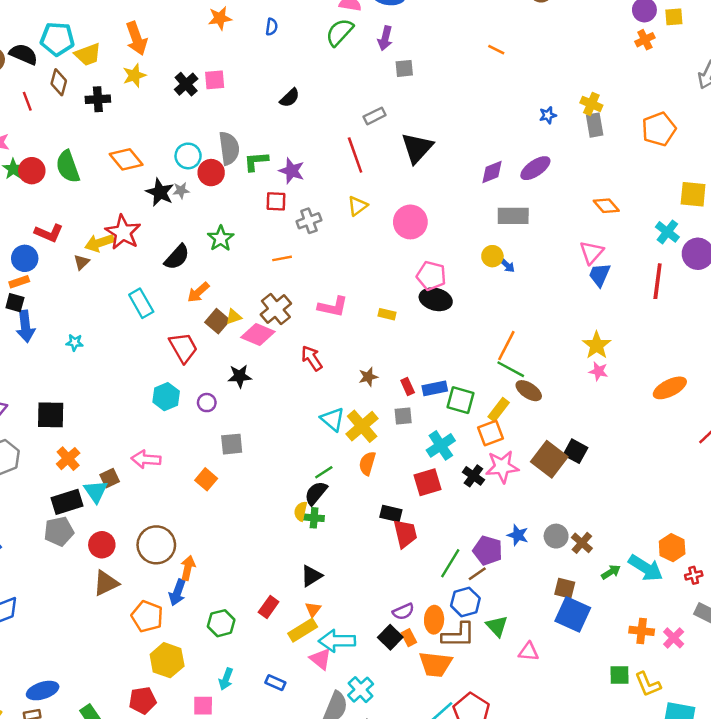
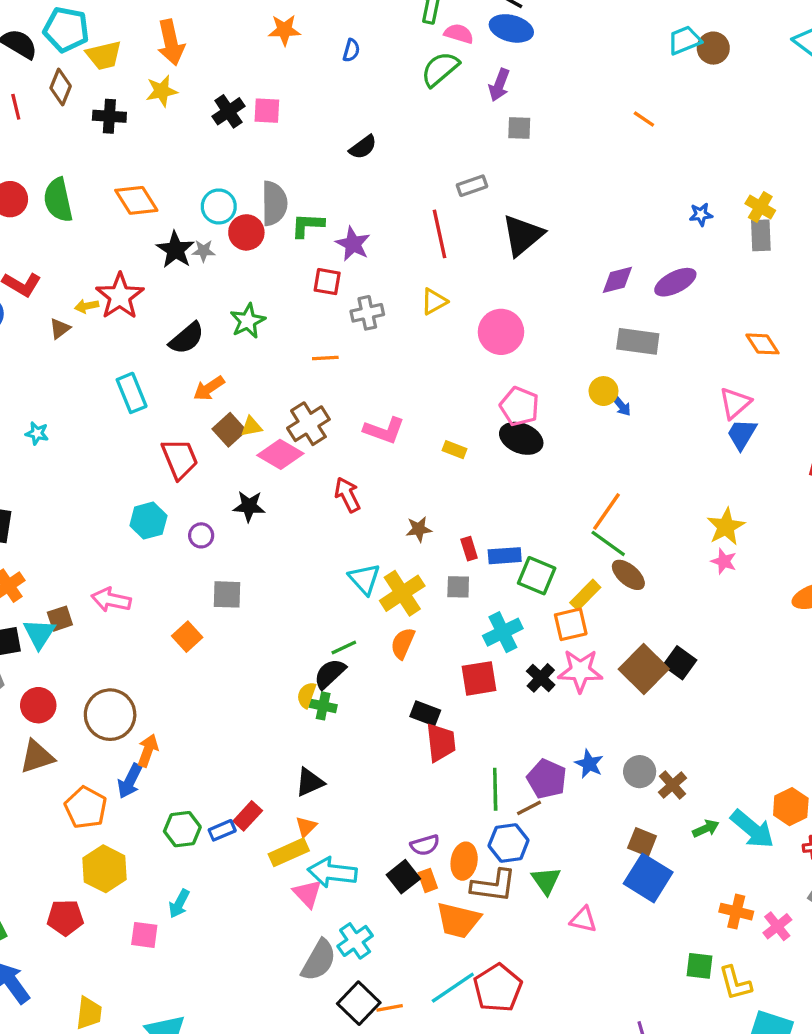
yellow arrow: (99, 243) -> (87, 306), size x0.6
green line: (450, 563) -> (495, 789), turned -40
blue rectangle: (275, 683) -> (222, 830), moved, turned -54

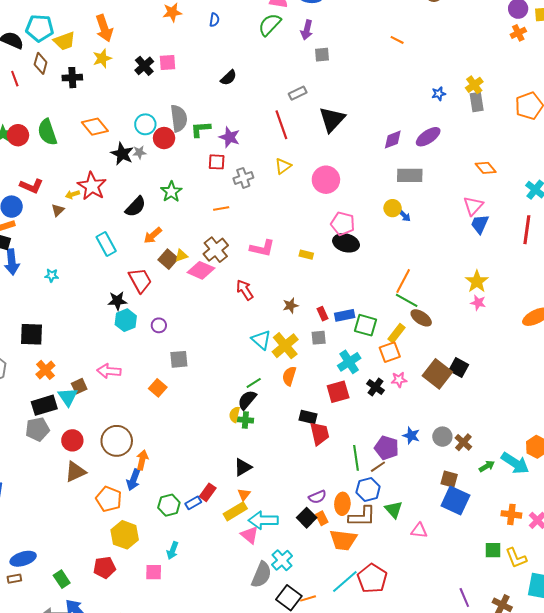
yellow cross: (760, 207) -> (474, 85), turned 30
black star: (249, 506) -> (117, 301), moved
pink star: (580, 671) -> (399, 380), size x0.6

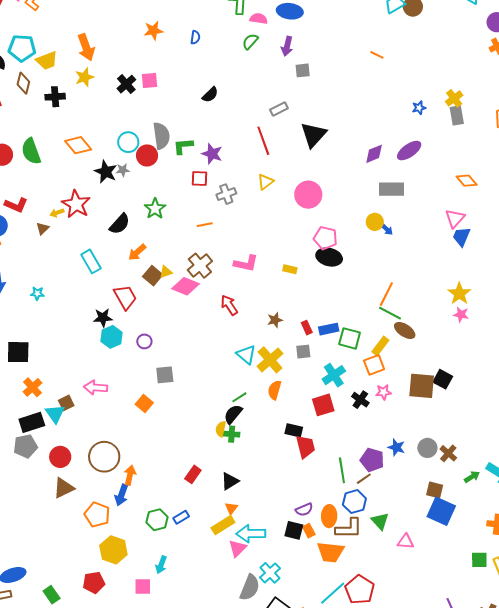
green semicircle: (270, 25) -> (250, 41), size x0.7
brown square: (437, 374) -> (422, 386), turned -32
red rectangle: (208, 492) -> (193, 474), moved
black square: (307, 518) -> (294, 530), turned -30
pink triangle: (250, 535) -> (237, 548), turned 36

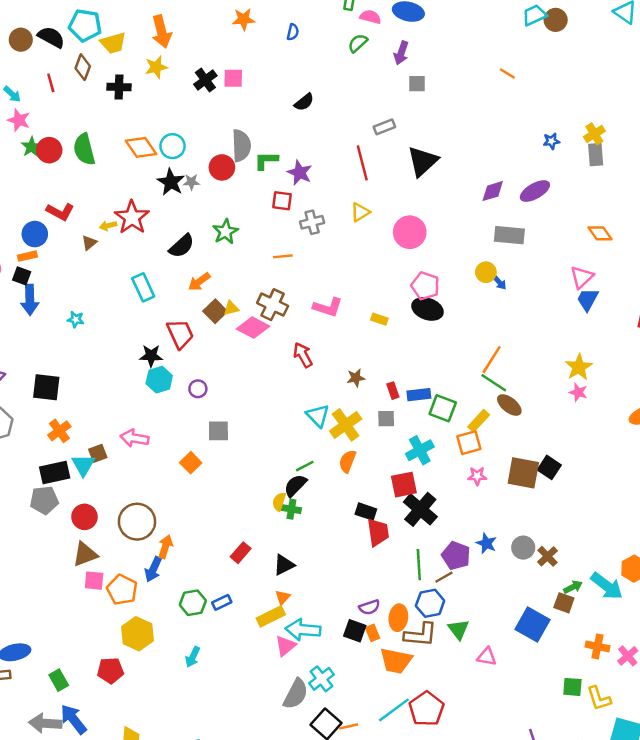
cyan circle: (128, 142) -> (173, 146), moved
brown cross: (200, 266) -> (273, 305), turned -30
black cross: (360, 400) -> (420, 509), moved, size x1.6
brown square: (435, 490) -> (564, 603), moved
pink square: (143, 586) -> (94, 581), moved

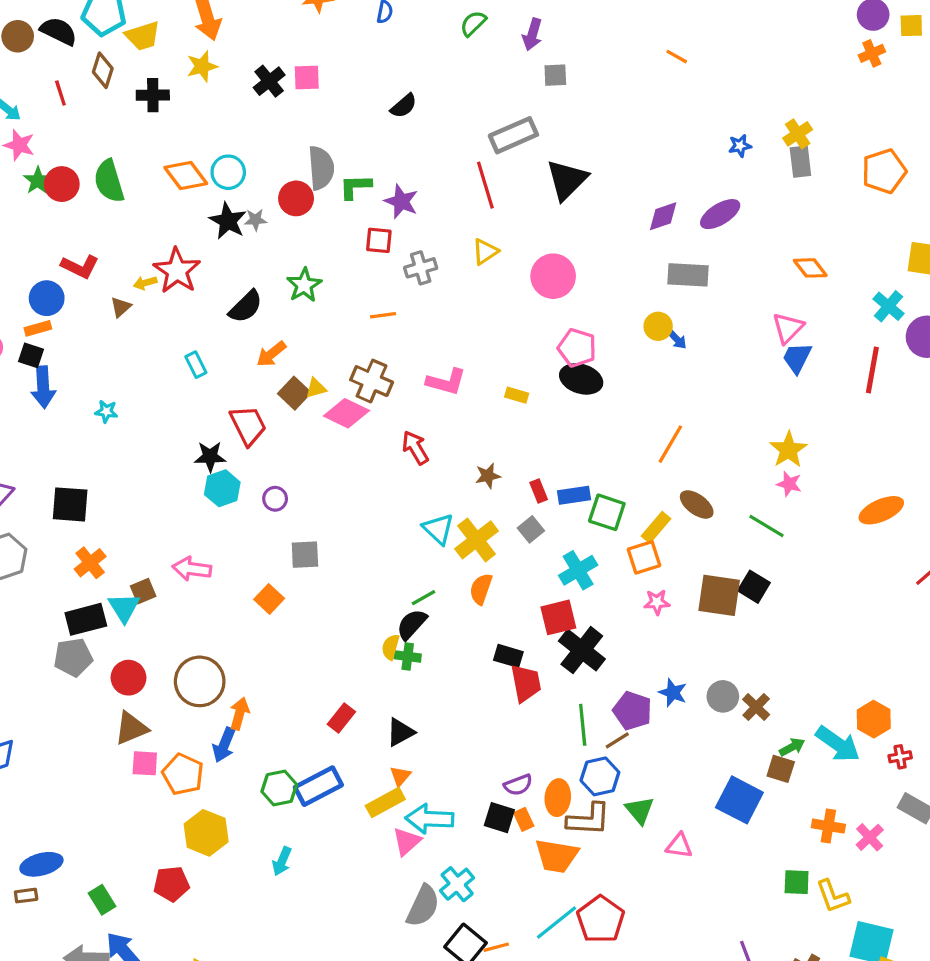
gray rectangle: (384, 127) -> (513, 135), size x1.6
cyan rectangle: (143, 287) -> (196, 365), size x0.7
green line: (494, 383) -> (766, 526), moved
gray square: (386, 419) -> (531, 529), turned -36
blue rectangle: (222, 602) -> (318, 786), size x1.8

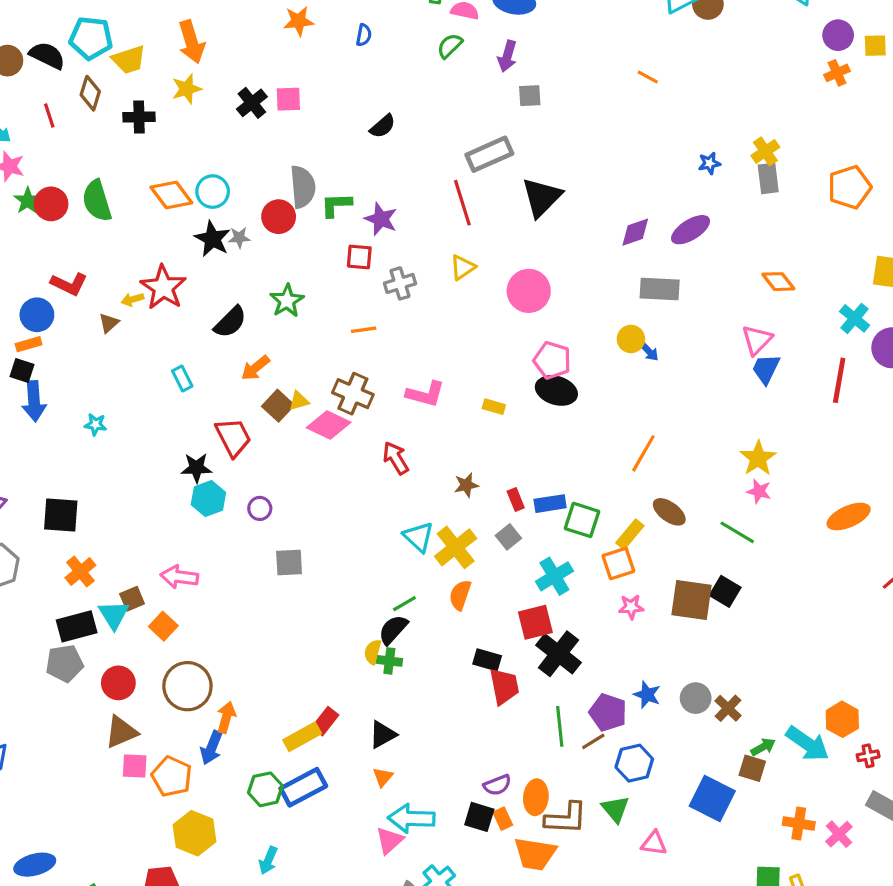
orange square: (269, 599) -> (163, 626), moved
blue hexagon: (600, 776) -> (634, 763), moved
yellow rectangle: (385, 802) -> (302, 737), moved

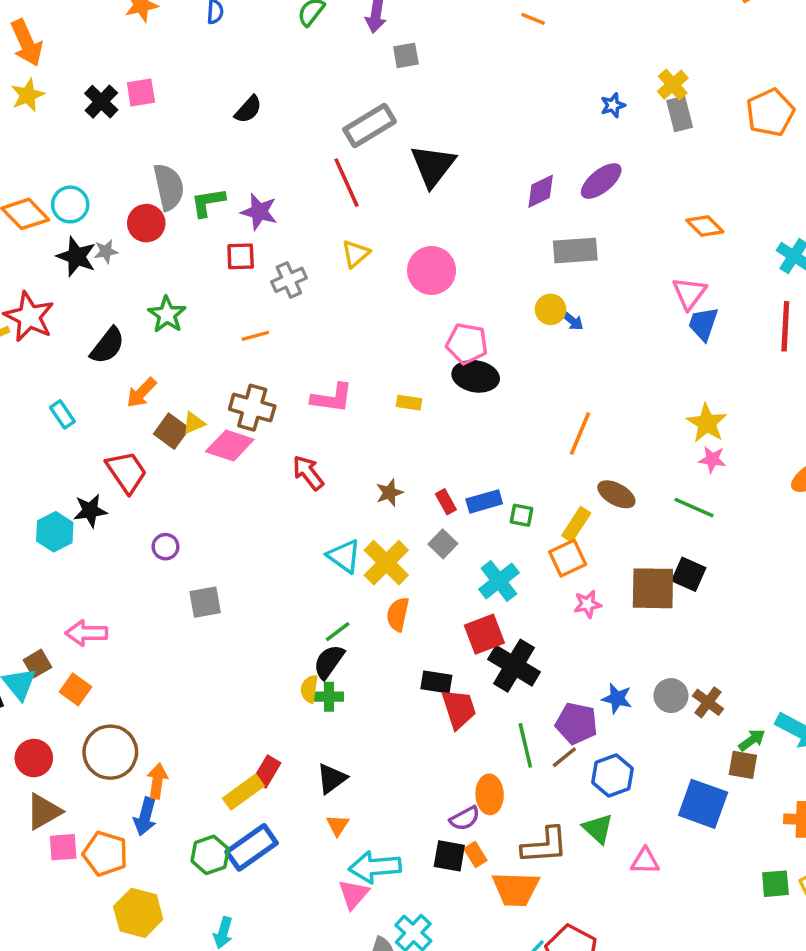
cyan hexagon: (208, 499) -> (55, 532), moved
green square: (582, 520) -> (522, 515), size x0.6
orange ellipse: (536, 797) -> (490, 794), moved

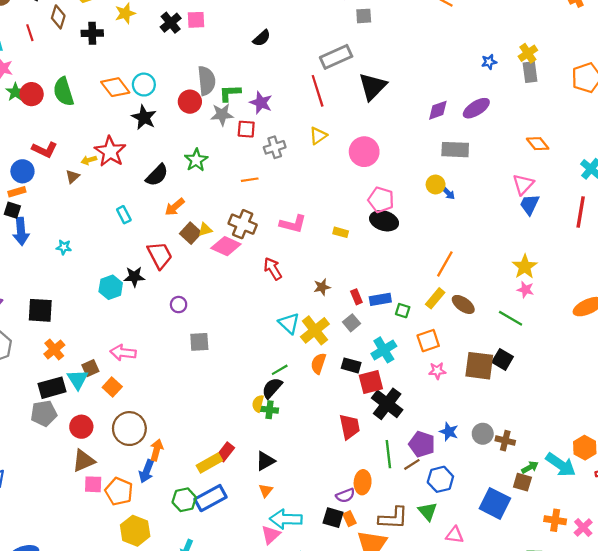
gray star: (106, 251) -> (222, 115), moved, size x1.5
yellow rectangle: (576, 524) -> (435, 298), moved
black rectangle: (436, 682) -> (351, 365), moved
brown cross: (708, 702) -> (505, 441), turned -30

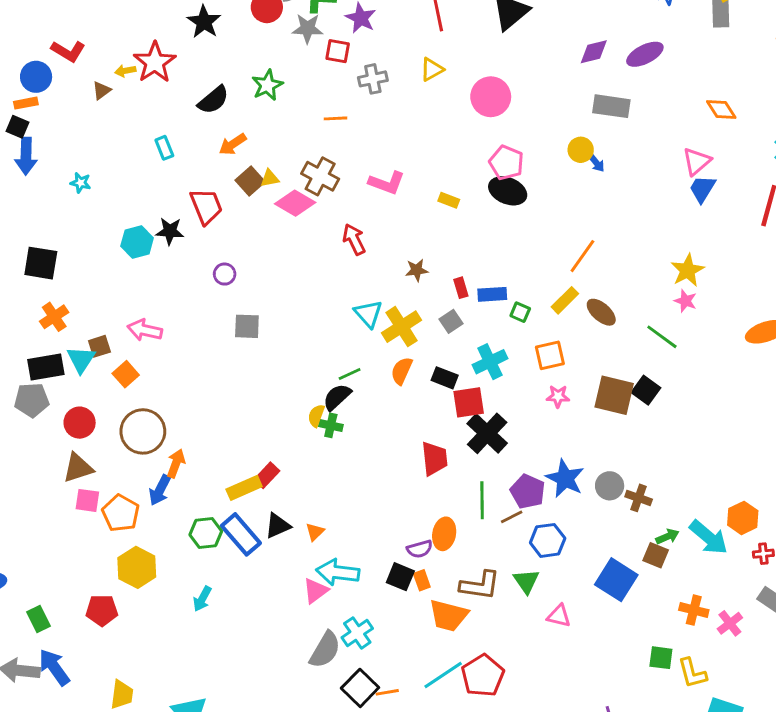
blue star: (449, 432) -> (565, 479), size x1.5
black triangle: (265, 461) -> (278, 526), moved
blue rectangle: (211, 498) -> (241, 534), turned 72

